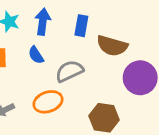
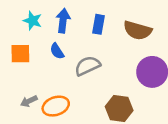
brown semicircle: (112, 46) -> (138, 30), moved
orange ellipse: (48, 102) -> (56, 106), moved

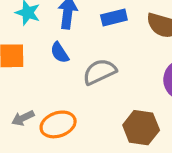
blue rectangle: (98, 24) -> (114, 17), turned 66

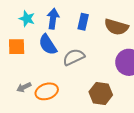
blue rectangle: (114, 17) -> (83, 22), turned -63
blue semicircle: (60, 53) -> (48, 45), size x1.5

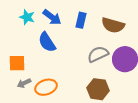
blue arrow: (53, 19) -> (52, 17), turned 120
orange square: (17, 47) -> (17, 63), moved
gray semicircle: (74, 57) -> (98, 54), moved

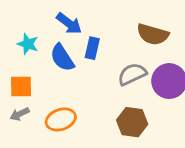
cyan star: (27, 17) -> (28, 44), moved
blue rectangle: (81, 20) -> (92, 48), moved
gray arrow: (24, 83) -> (20, 114), moved

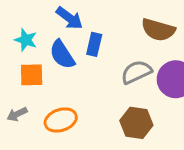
orange square: (21, 87) -> (32, 75), moved

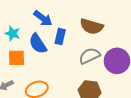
brown semicircle: (158, 30) -> (92, 26), moved

